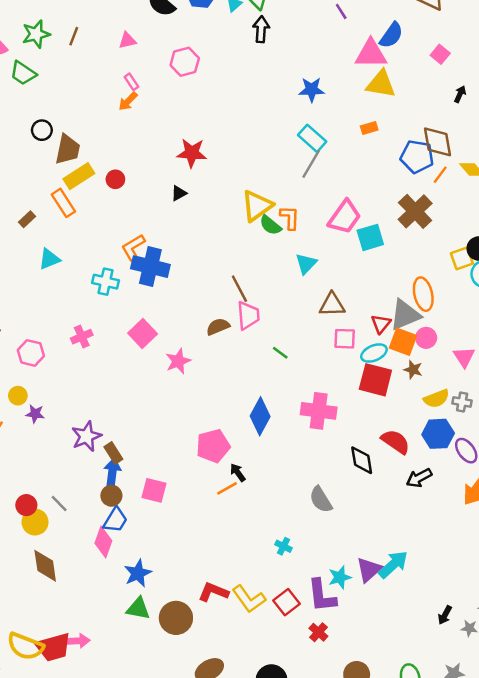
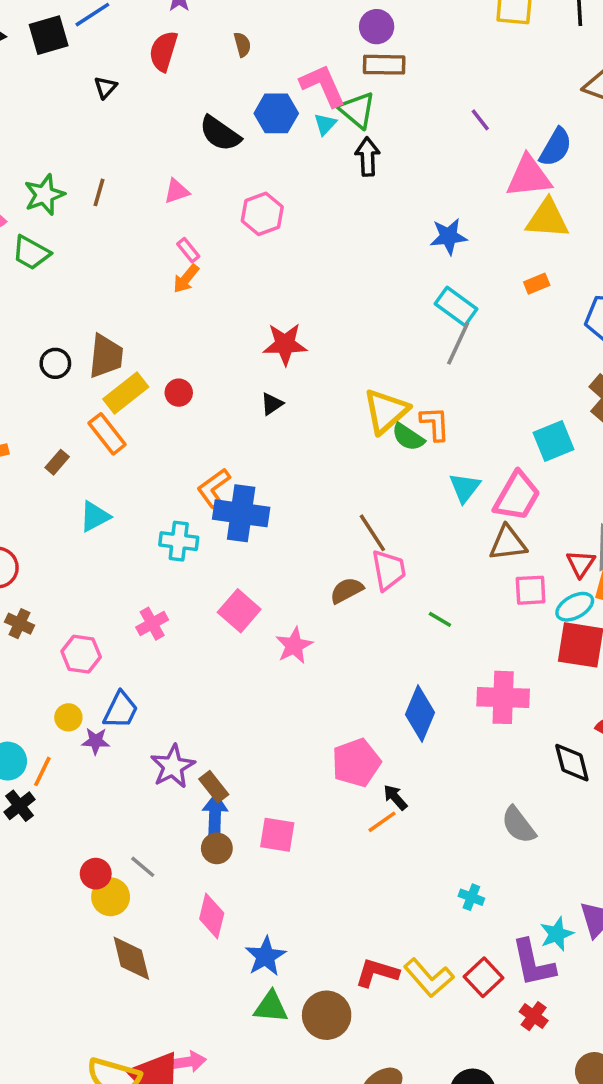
black circle: (42, 130) -> (55, 363), moved
pink trapezoid: (345, 217) -> (517, 496), moved
blue trapezoid: (115, 520) -> (121, 710), moved

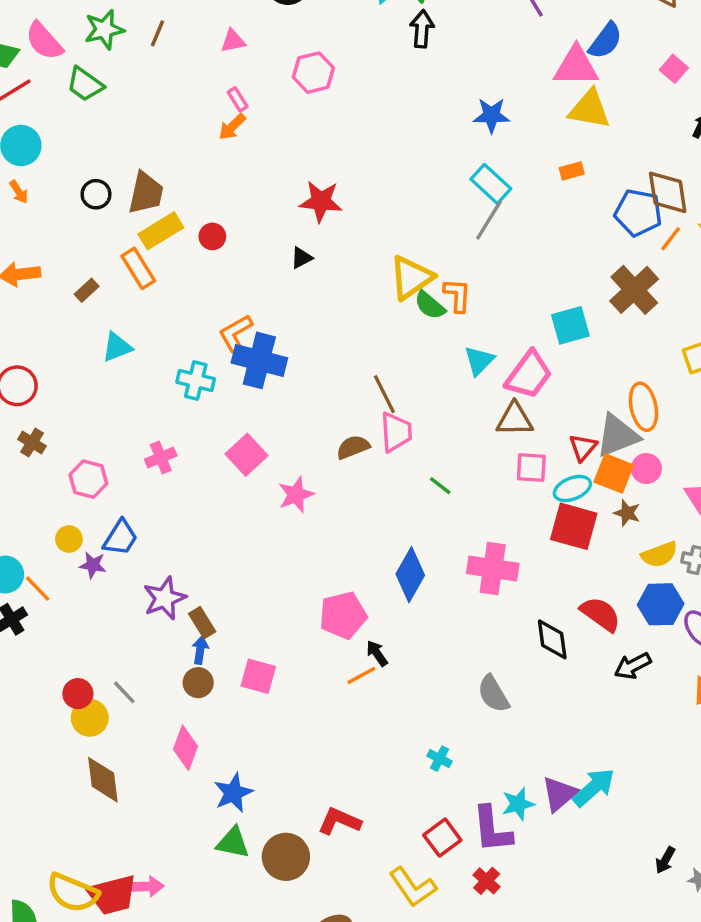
orange line: (42, 771) -> (38, 589), turned -76
blue arrow: (215, 815) -> (200, 650), size x0.7
yellow L-shape: (429, 978) -> (413, 887), moved

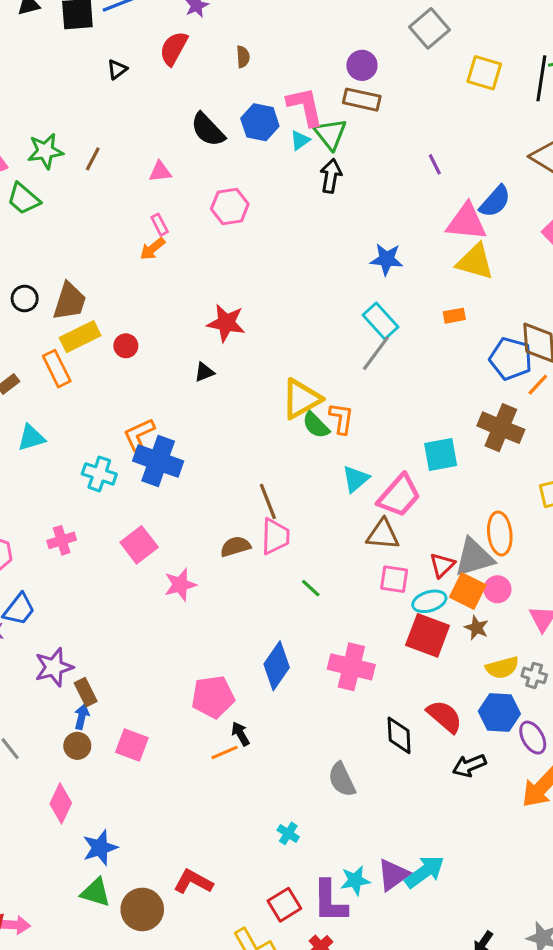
brown cross: (634, 290) -> (501, 428), turned -30

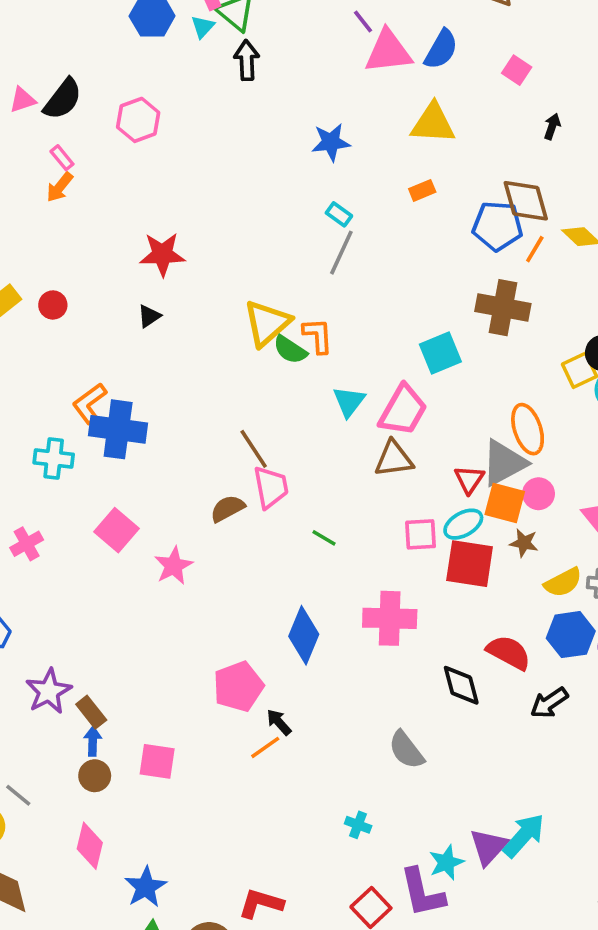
black semicircle: (208, 130) -> (63, 99), moved, turned -87
pink triangle: (160, 172) -> (23, 100), moved
pink triangle: (467, 222) -> (388, 52), moved
cyan rectangle: (381, 321) -> (339, 214), size x0.6
pink square: (394, 579) -> (421, 534), moved

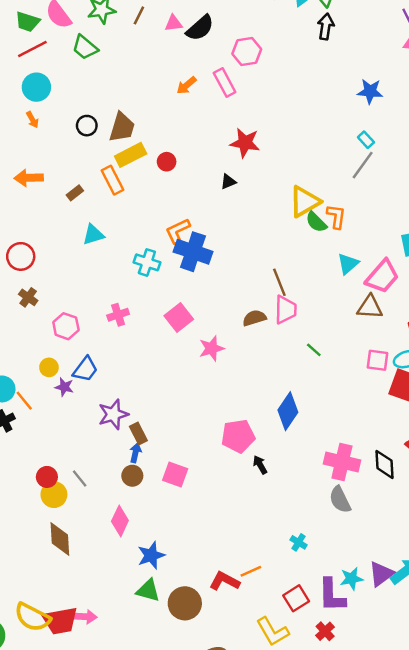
pink rectangle: (62, 158) -> (225, 83), moved, size x1.6
pink cross: (390, 618) -> (342, 462), moved
orange line: (265, 747) -> (251, 571), moved

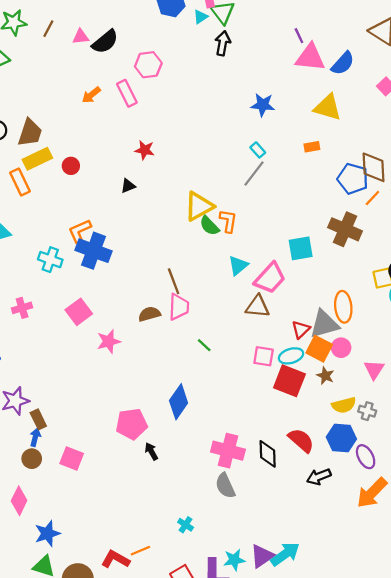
red star: (245, 143) -> (145, 150), size x0.7

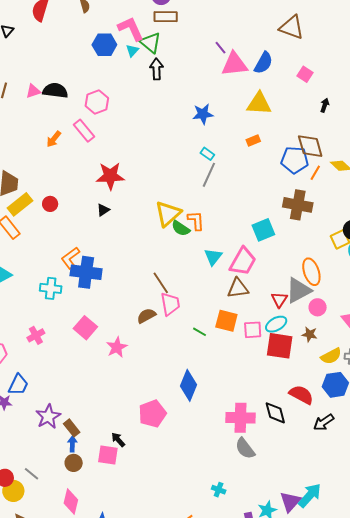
black semicircle: (105, 42) -> (55, 91), turned -120
red star: (145, 150) -> (110, 176), size x1.6
orange square: (319, 349) -> (226, 321), moved
black arrow: (151, 451) -> (118, 440), moved

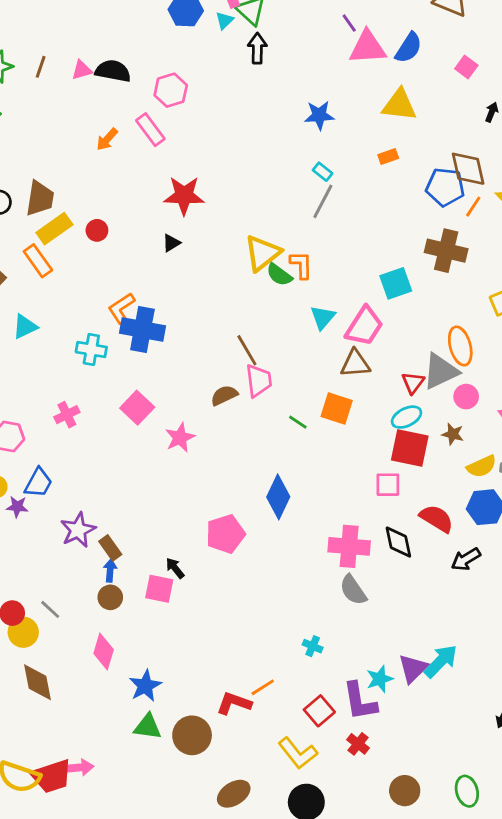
pink square: (253, 330) -> (388, 485), moved

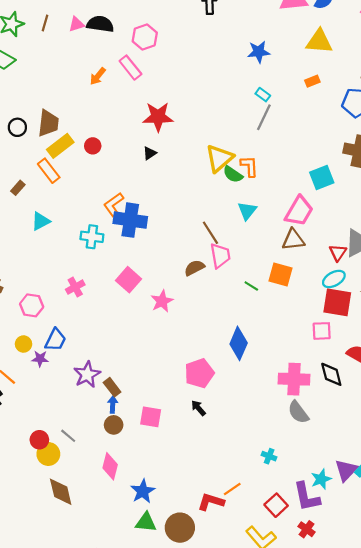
cyan triangle: (323, 317) -> (247, 211), moved
black arrow: (175, 568) -> (198, 408), moved

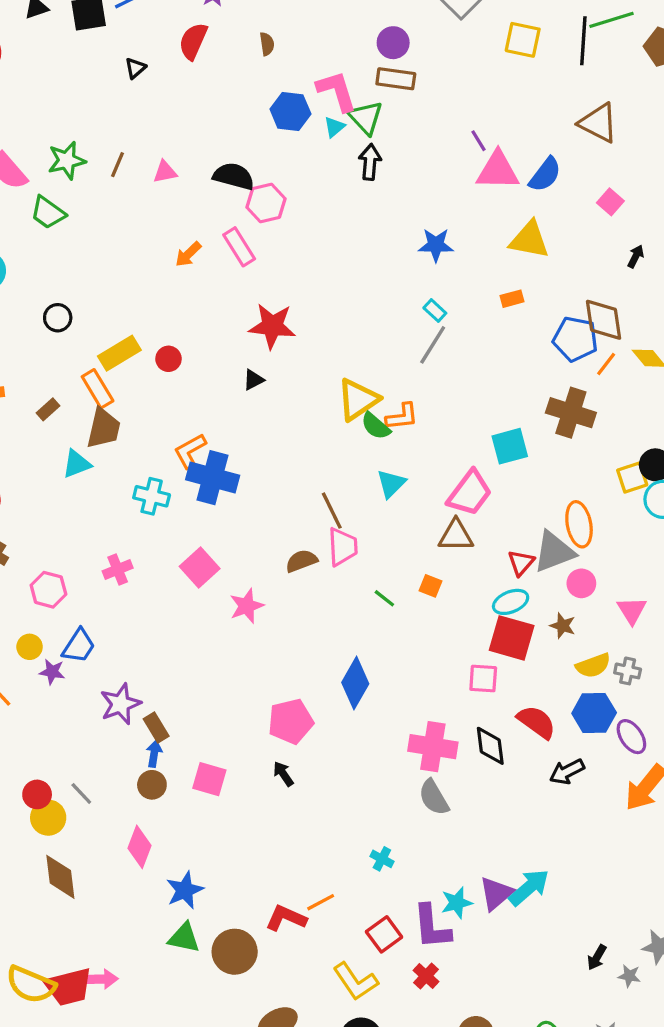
black semicircle: (100, 24) -> (234, 176), moved
brown trapezoid: (48, 123) -> (103, 428), moved
orange L-shape: (249, 166) -> (402, 417), turned 80
orange square: (280, 274) -> (431, 586), size x0.6

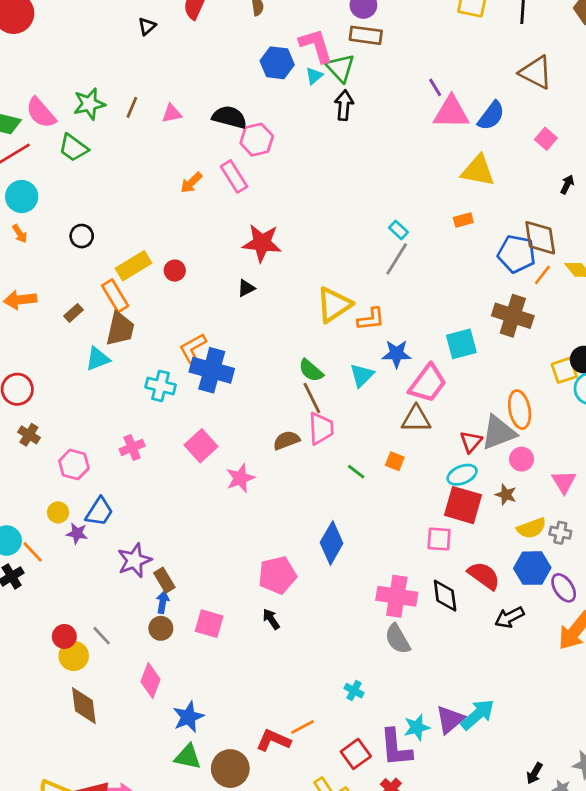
blue star: (436, 245) -> (397, 354), moved
green semicircle: (376, 426) -> (311, 370), moved

